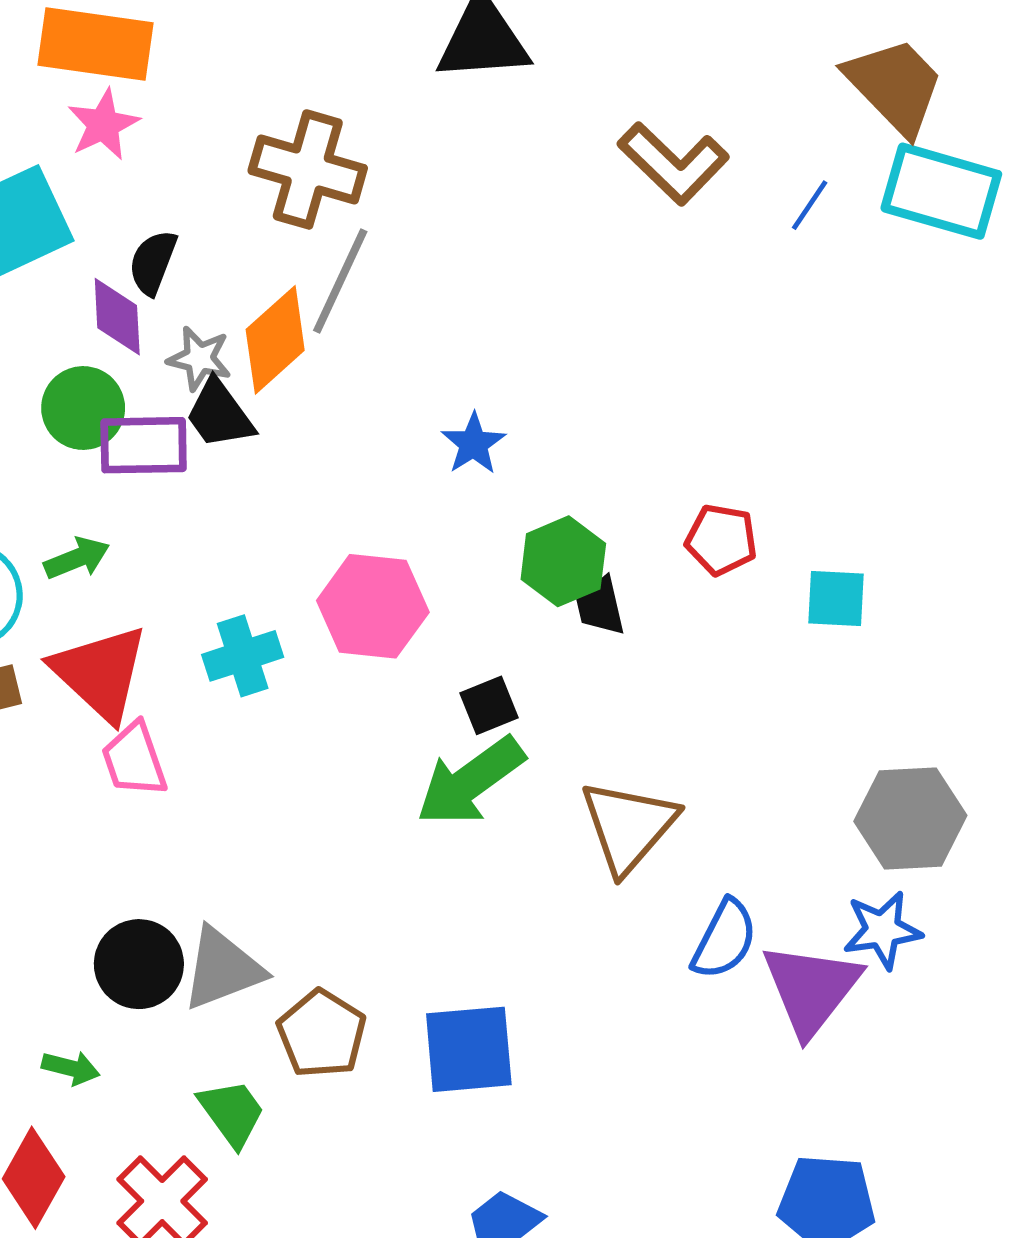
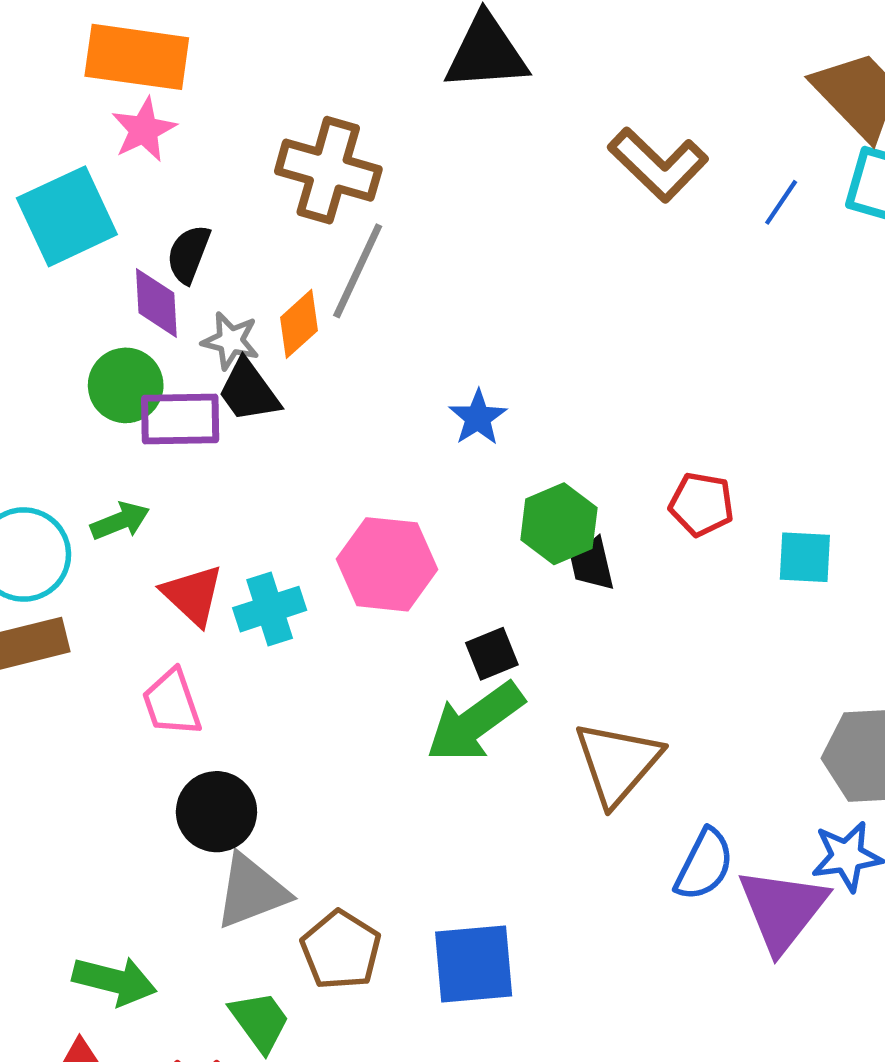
orange diamond: (275, 340) -> (299, 324), size x0.7
red triangle: (100, 673) -> (193, 595), moved, size x0.7
black circle: (139, 964) -> (216, 812), moved
green arrow: (71, 1068) -> (114, 981), size x1.6

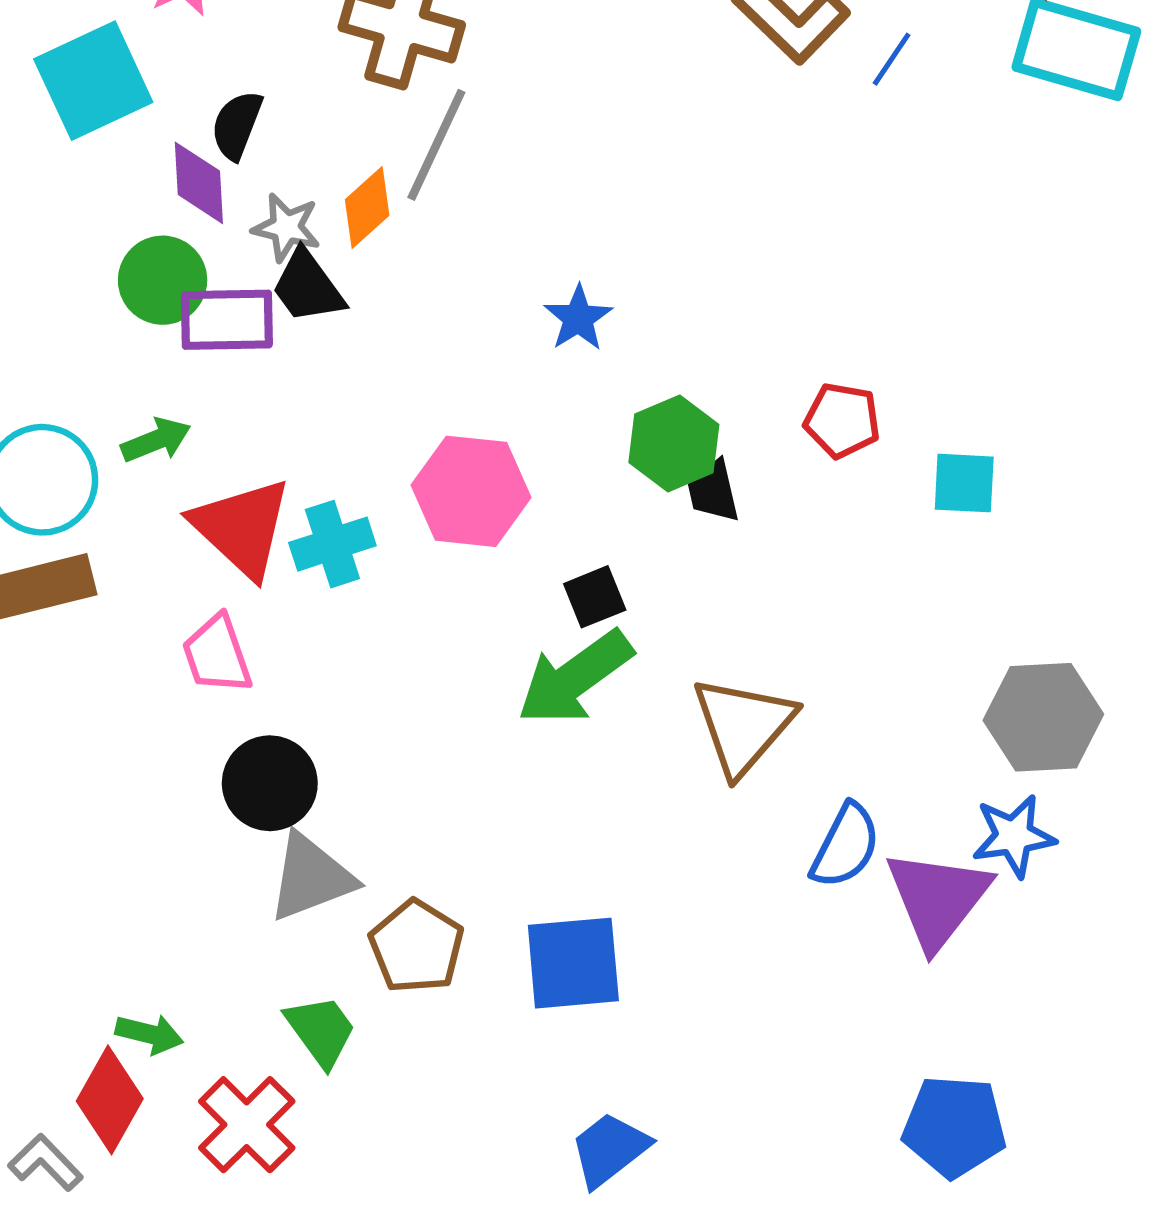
blue line: (781, 202) -> (892, 59), moved
red triangle: (193, 595) -> (242, 528), size x1.4
green arrow: (114, 981) -> (149, 1034), moved, size x0.7

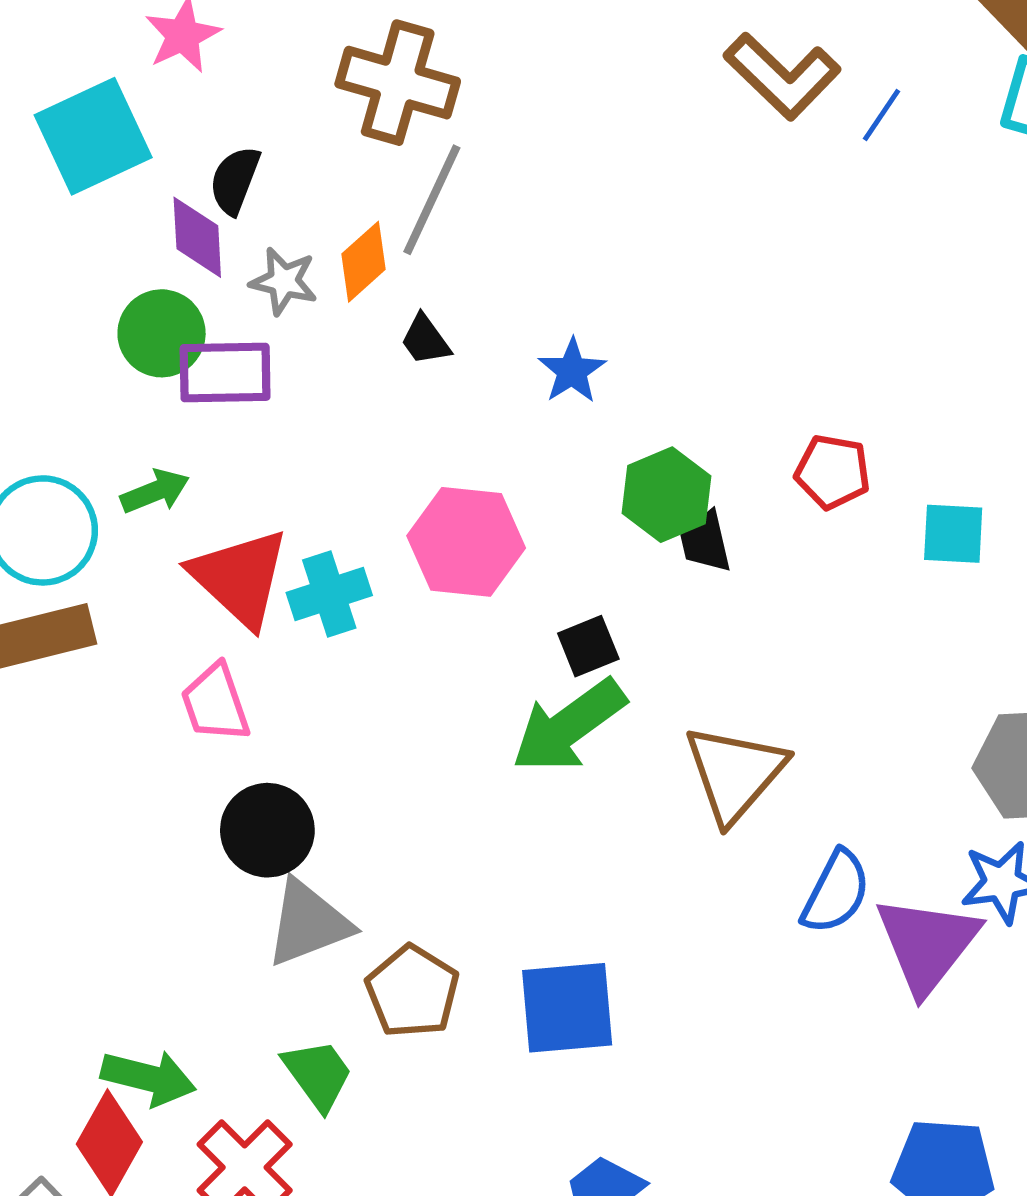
black trapezoid: (308, 287) -> (425, 340), moved, size x0.7
green arrow: (149, 1034) -> (148, 1078), size x1.4

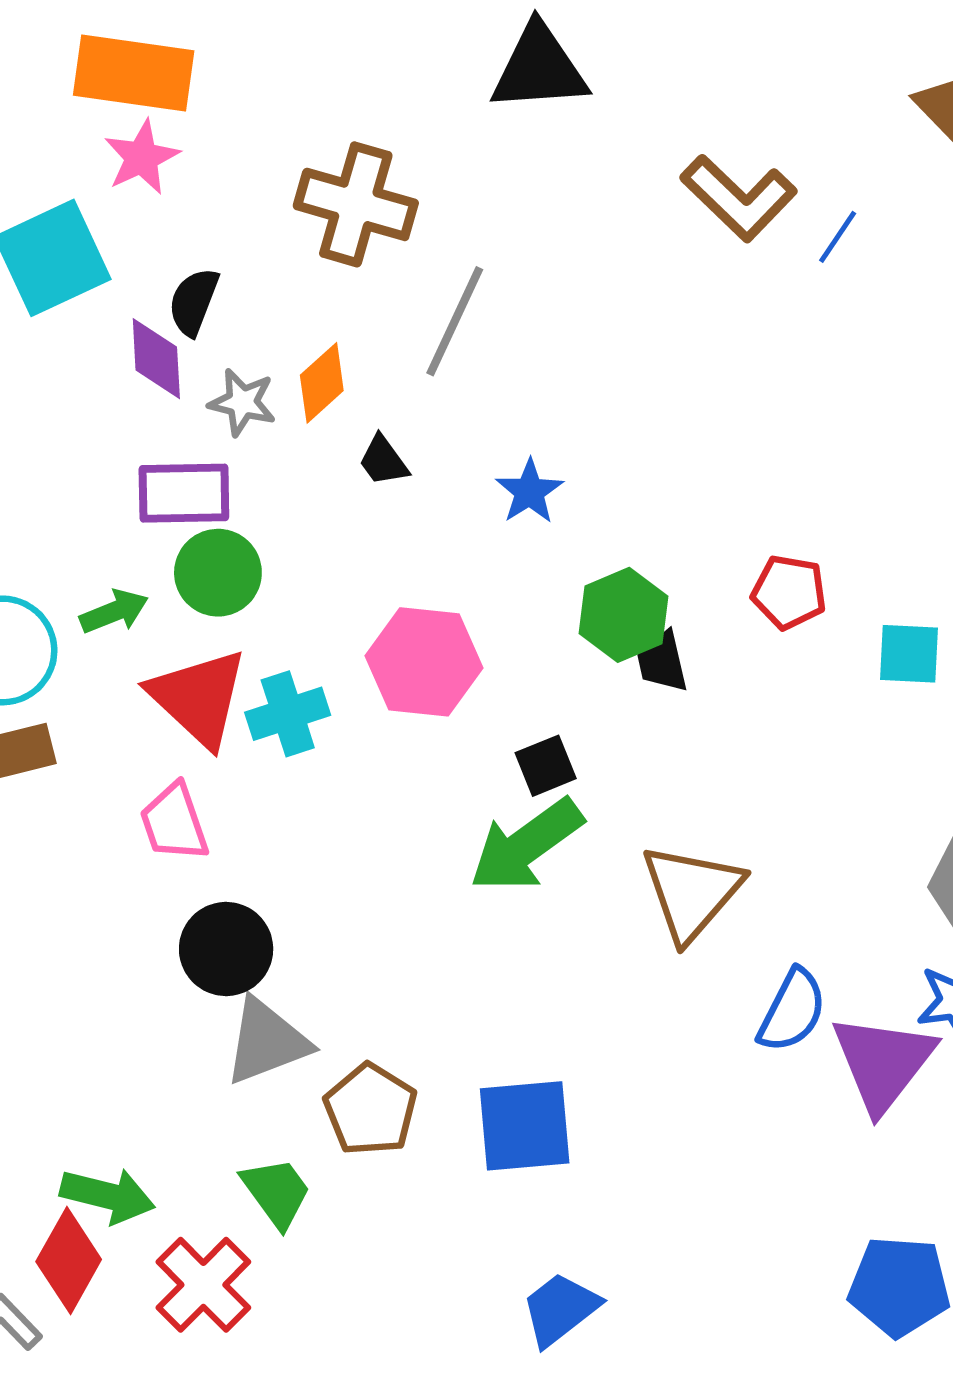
gray line: (432, 200) -> (455, 321), moved
green circle: (162, 333) -> (218, 573), moved

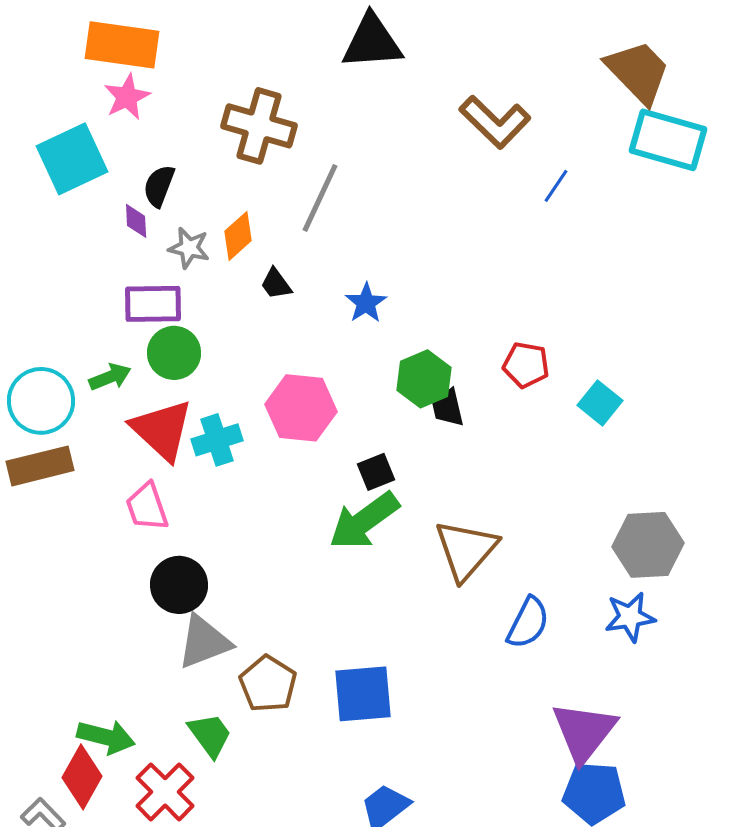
blue line: (838, 237) -> (556, 186), moved
purple diamond: (156, 359) -> (136, 221), size x0.7
cyan square: (909, 654) -> (600, 403), turned 36
purple triangle: (883, 1063) -> (584, 732), moved

